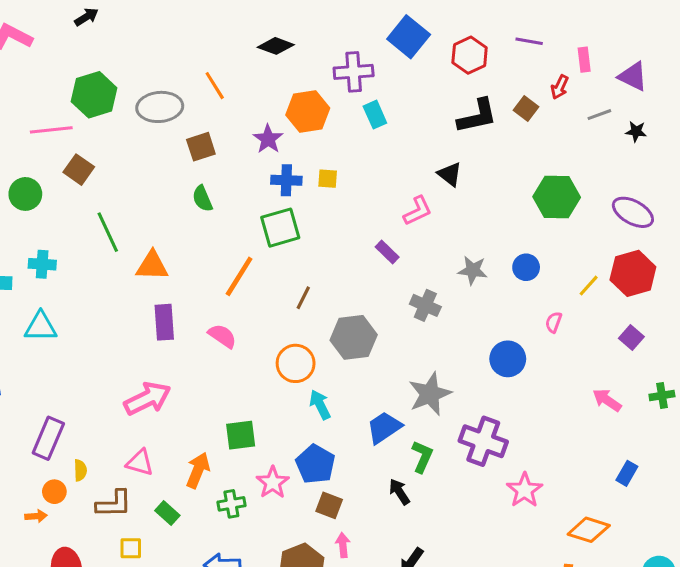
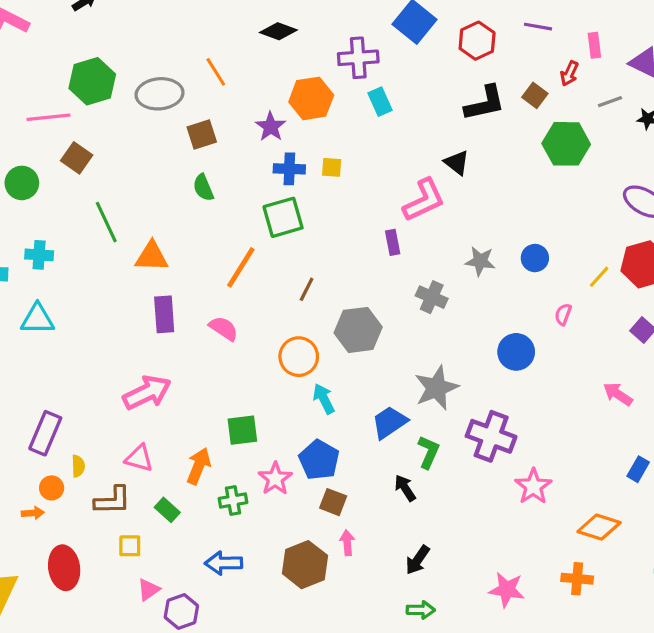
green hexagon: (557, 197) -> (566, 144), moved
pink L-shape: (418, 211) -> (424, 200), size x1.4
purple rectangle: (387, 252) -> (393, 242), turned 35

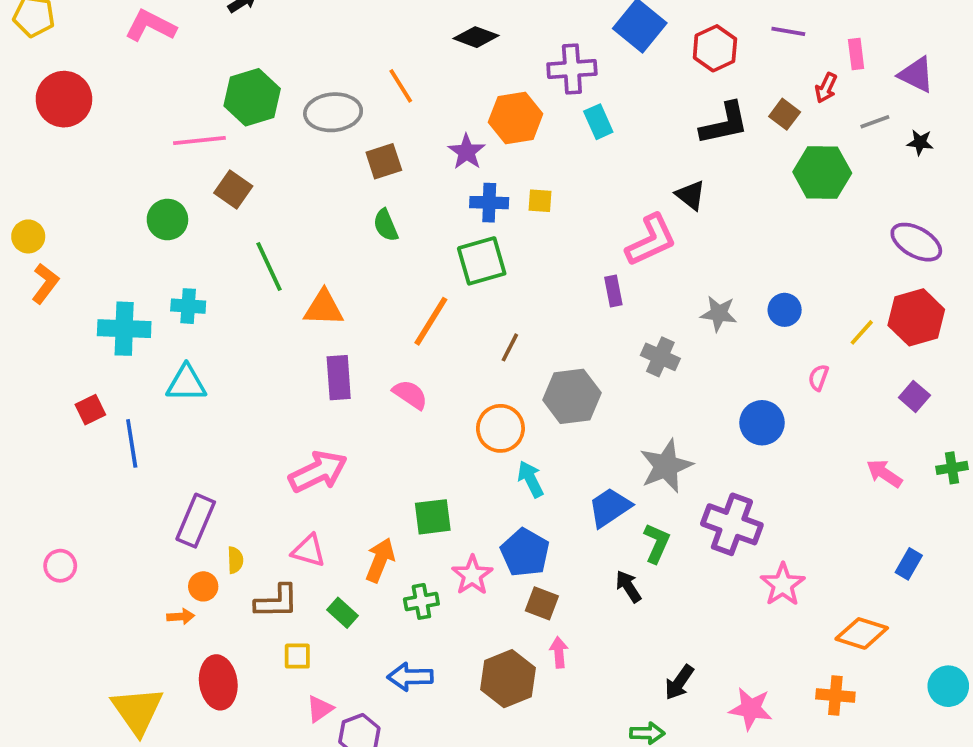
black arrow: (418, 560) -> (679, 682), moved

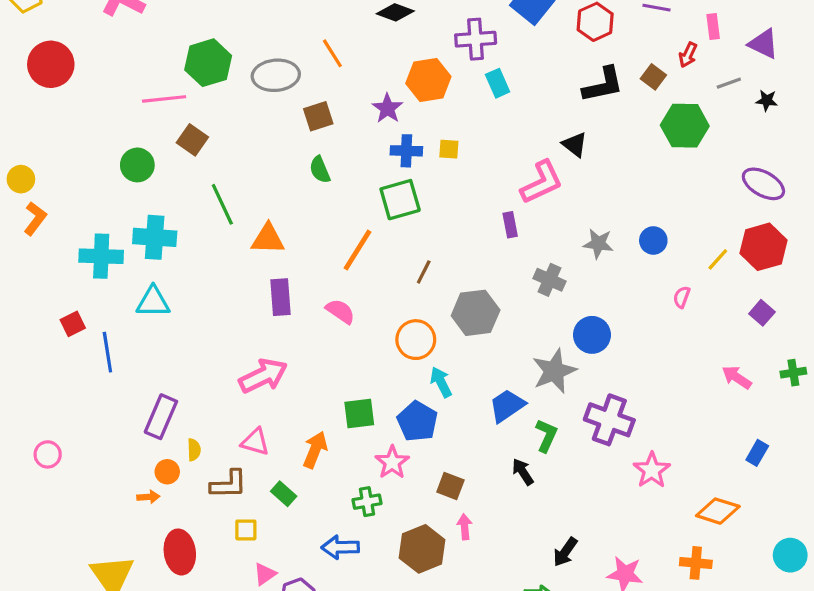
cyan cross: (188, 306) -> (155, 237), size x1.5
blue circle: (762, 423) -> (592, 335), moved
blue pentagon: (525, 553) -> (417, 421), moved
green cross: (421, 601) -> (367, 502), moved

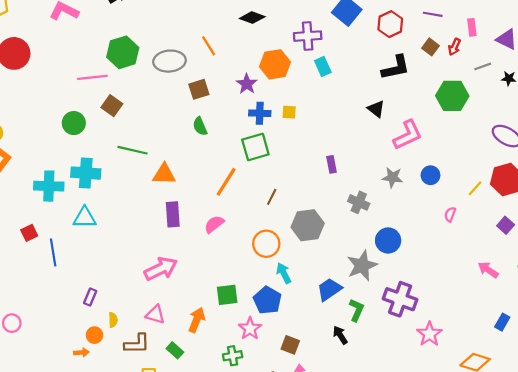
brown square: (653, 77) -> (430, 47), moved
pink L-shape: (542, 182) -> (408, 135), moved
green line: (222, 204) -> (133, 150), turned -52
pink semicircle: (340, 311) -> (214, 224), turned -72
purple rectangle: (161, 417) -> (90, 297), size x0.6

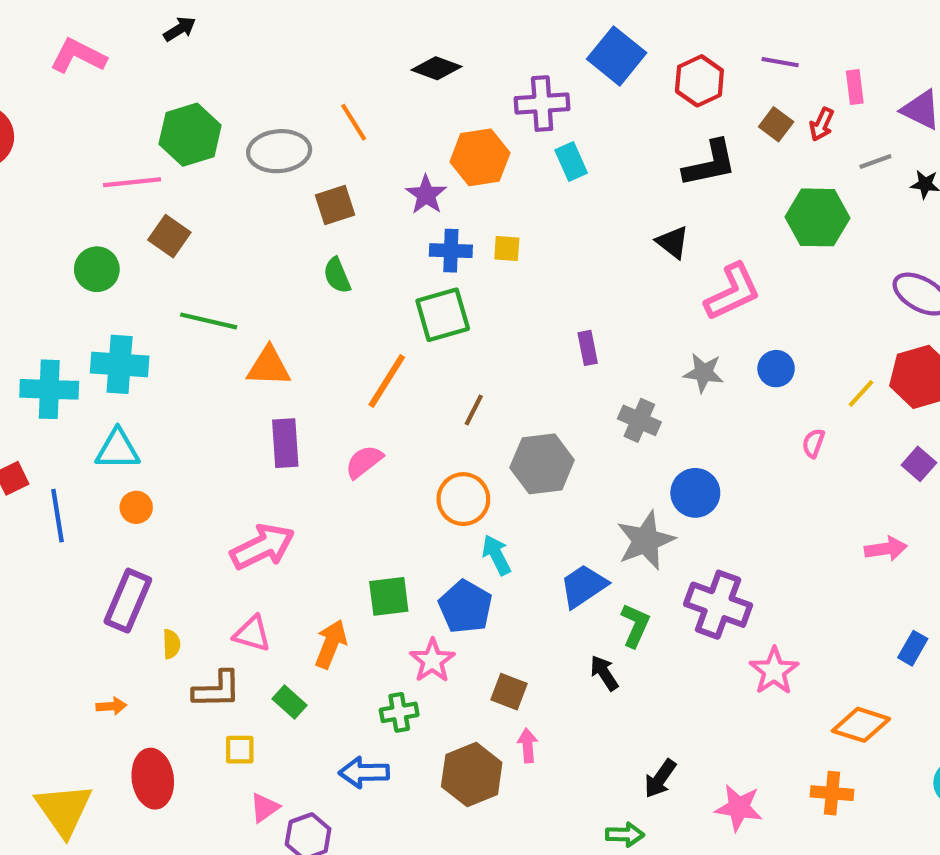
pink arrow: (488, 270) -> (886, 549), turned 138
purple rectangle: (90, 297) -> (128, 601), size x1.8
orange circle: (94, 335) -> (136, 507), moved

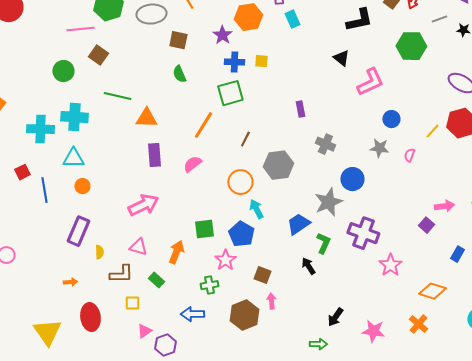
brown square: (335, 205) -> (178, 40), turned 30
gray star: (704, 373) -> (379, 148), moved
purple square: (919, 464) -> (426, 225), moved
orange cross: (832, 793) -> (418, 324), turned 36

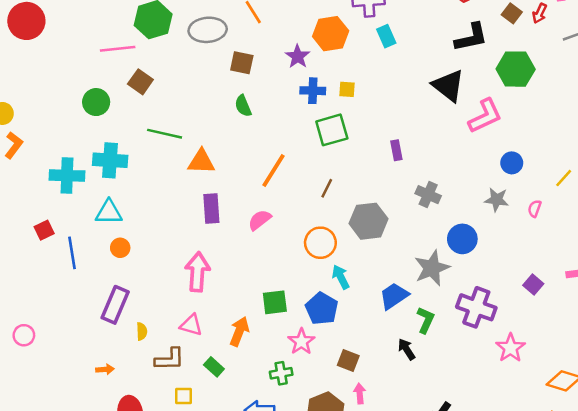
green hexagon: (411, 46) -> (516, 69), moved
black triangle: (341, 58) -> (448, 86), size x1.6
green square: (230, 93) -> (332, 130), moved
pink arrow: (143, 205) -> (197, 272), turned -60
purple square: (426, 225) -> (533, 285), moved

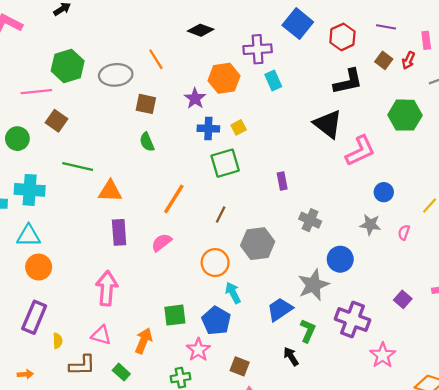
green hexagon: (516, 69) -> (405, 115), moved
yellow square: (347, 89) -> (239, 127), turned -32
orange circle: (120, 248) -> (39, 267), size x1.5

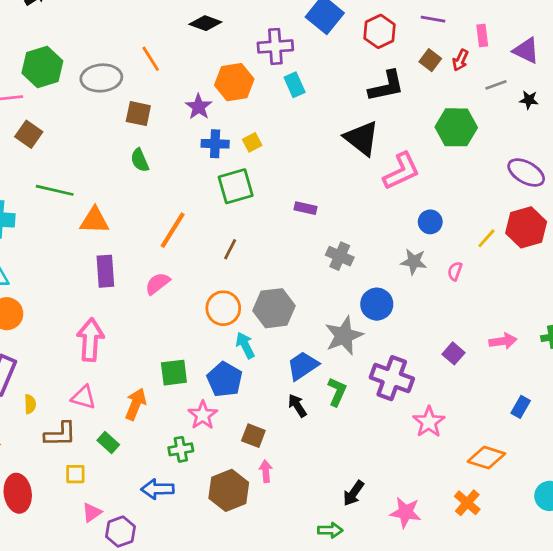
purple rectangle: (282, 181) -> (306, 208), turned -66
gray hexagon: (258, 244) -> (274, 308), moved
black arrow: (291, 356) -> (297, 405), moved

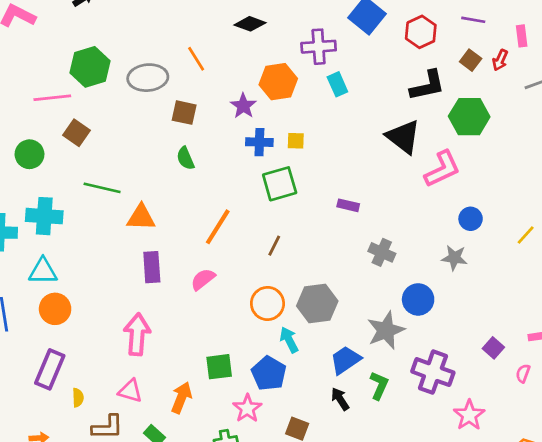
green hexagon: (456, 127) -> (469, 117), moved
yellow square: (252, 142) -> (296, 141), turned 30
pink semicircle: (455, 271) -> (523, 373), moved

